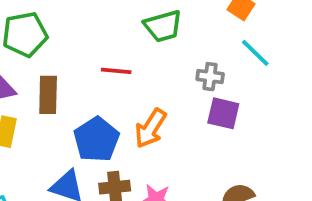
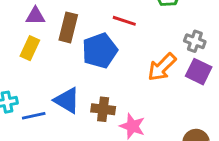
orange arrow: (151, 128) -> (162, 67), moved
blue pentagon: (96, 140) -> (100, 51), moved

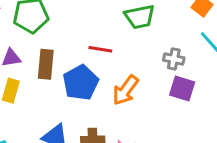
orange arrow: (162, 67) -> (126, 90), moved

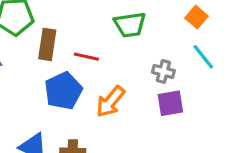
brown rectangle: (46, 64) -> (47, 44), moved
purple square: (182, 89) -> (170, 103), turned -30

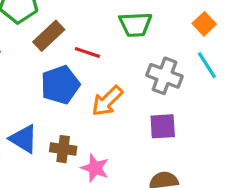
brown rectangle: (47, 44) -> (49, 36), turned 32
gray cross: (163, 71) -> (165, 76), size x1.5
purple square: (170, 103) -> (163, 126), moved

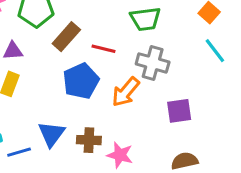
gray cross: (165, 76) -> (153, 63), moved
blue triangle: (24, 139) -> (51, 134), turned 40

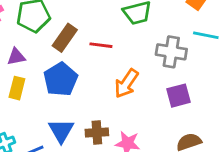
cyan line: (215, 51) -> (206, 35), turned -35
gray cross: (153, 63) -> (171, 52), moved
blue pentagon: (81, 81) -> (61, 79), moved

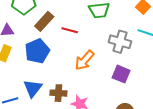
purple square: (179, 96) -> (121, 74), turned 30

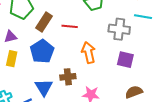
orange arrow: (84, 60) -> (88, 53), turned 135
brown cross: (58, 93) -> (68, 77), moved

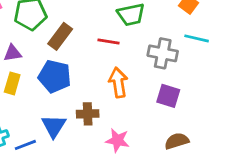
red line: (70, 26) -> (109, 41), moved
blue pentagon: (42, 51) -> (55, 76), turned -30

